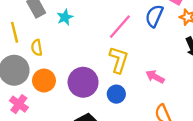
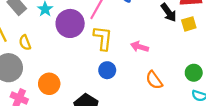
orange circle: (44, 81) -> (49, 84), moved
purple circle: (83, 82) -> (70, 23), moved

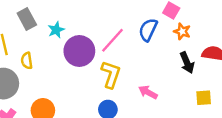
yellow square: (189, 24) -> (204, 98), moved

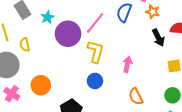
pink arrow: (148, 92) -> (127, 64), turned 77

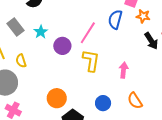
purple circle: (68, 34) -> (62, 46), size x0.7
blue circle: (95, 81) -> (103, 103), moved
orange circle: (41, 85) -> (57, 98), moved

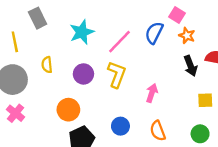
cyan star: (41, 32) -> (82, 32), moved, size x1.5
purple circle: (62, 46) -> (83, 74), moved
yellow semicircle: (21, 61) -> (47, 65), moved

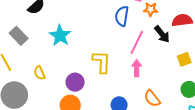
pink line: (119, 42) -> (137, 42), moved
purple circle: (83, 74) -> (75, 82), moved

